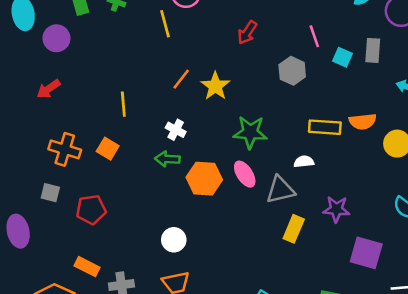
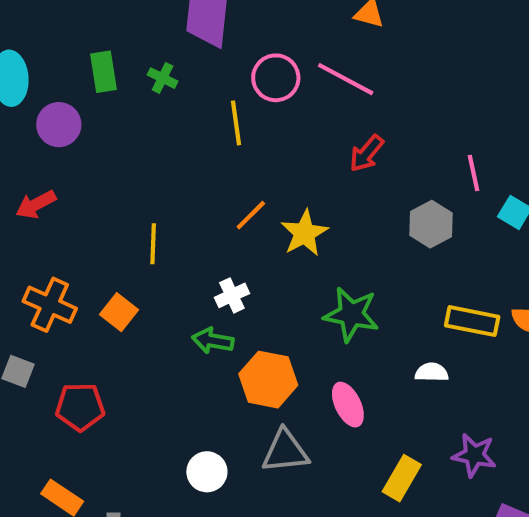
white cross: (176, 130) -> (232, 295), turned 30
pink ellipse: (245, 174) -> (348, 405), moved
gray triangle: (280, 190) -> (285, 451), moved

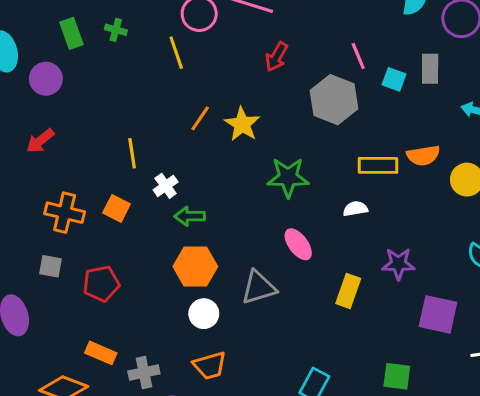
gray hexagon: (431, 224) -> (334, 100), size x1.4
white cross: (232, 295) -> (166, 186), moved
orange hexagon: (268, 380) -> (195, 267), moved

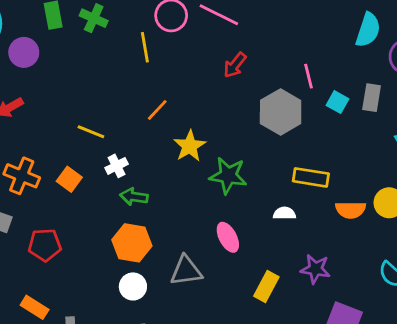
green cross: (116, 30) -> (94, 18), size x1.4
yellow star: (242, 124) -> (190, 146), moved
yellow line: (132, 153) -> (91, 132), turned -68
orange semicircle: (423, 155) -> (351, 210), moved

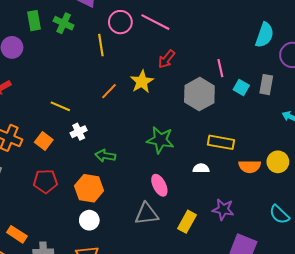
yellow star: (190, 146) -> (142, 82), moved
green arrow: (134, 197) -> (105, 156), moved
red pentagon: (45, 245) -> (45, 181), moved
gray triangle: (186, 271) -> (147, 214), moved

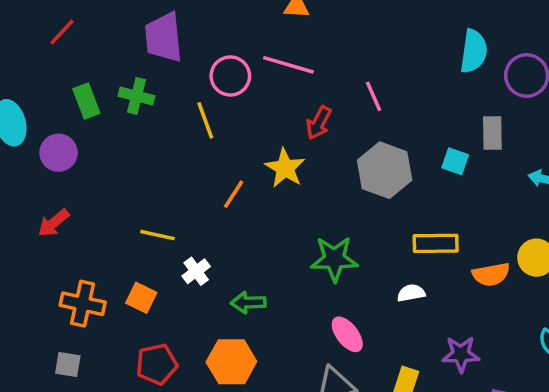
pink line: (220, 68) -> (374, 96), moved
cyan square: (241, 87) -> (455, 161), moved

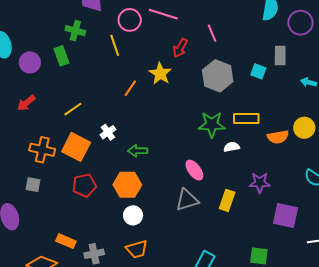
green rectangle: (86, 101) -> (61, 56), moved
yellow line: (158, 235) -> (73, 109), moved, turned -48
green star: (334, 259) -> (212, 124), moved
orange square: (141, 298) -> (76, 147), size x1.6

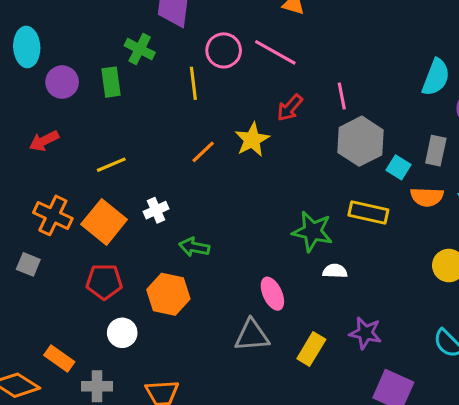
gray hexagon: (218, 76) -> (361, 141), moved
yellow rectangle: (246, 119) -> (368, 212), moved
orange semicircle: (278, 137) -> (427, 197), moved
white circle: (133, 215) -> (122, 333), moved

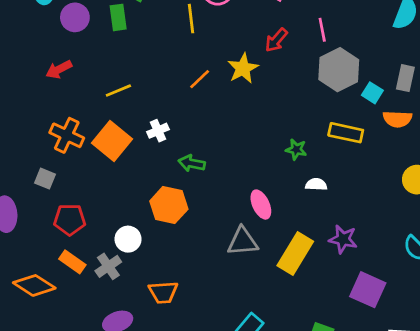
green star: (312, 231) -> (296, 149), size x0.6
red pentagon: (104, 282) -> (70, 220), moved
yellow rectangle: (311, 349) -> (295, 253), size x1.4
gray cross: (97, 386) -> (108, 266), moved, turned -35

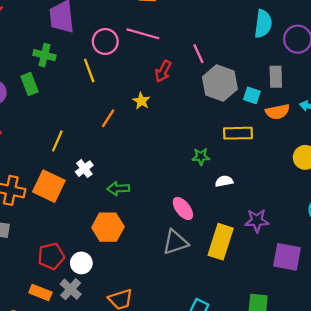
yellow star: (243, 68) -> (141, 101), size x0.7
yellow line: (118, 90) -> (57, 141), moved, turned -30
red pentagon: (70, 220) -> (51, 256), moved

